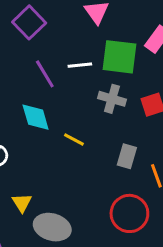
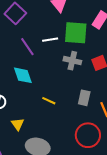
yellow line: (74, 139) -> (49, 101), moved
yellow triangle: (22, 203) -> (18, 124), moved

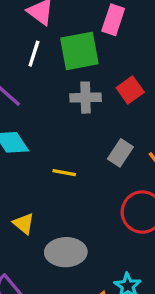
white line: (50, 40) -> (34, 54), moved, turned -49
gray rectangle: (84, 98) -> (120, 153), turned 35

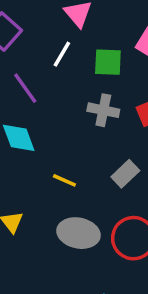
green square: (79, 51) -> (108, 62), size x0.7
gray ellipse: (66, 252) -> (78, 233), moved

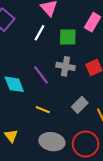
purple line: (25, 88) -> (41, 75), moved

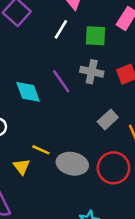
yellow line: (43, 110) -> (41, 150), moved
yellow triangle: (11, 136) -> (22, 167), moved

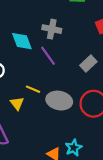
gray cross: (92, 72) -> (52, 29), moved
purple line: (61, 81) -> (48, 56), moved

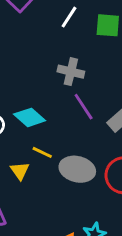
cyan diamond: (22, 41) -> (30, 117), moved, turned -30
purple line: (48, 56) -> (84, 107), moved

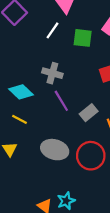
cyan diamond: (30, 117) -> (21, 92), moved
yellow line: (42, 152) -> (20, 119), moved

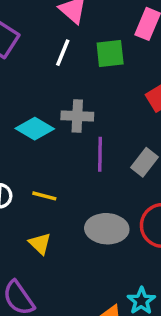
cyan diamond: (21, 92) -> (35, 129), moved
purple line: (61, 101) -> (100, 154), turned 45

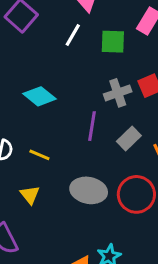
gray cross: (77, 116) -> (118, 93), moved, turned -30

